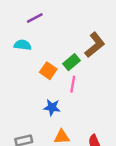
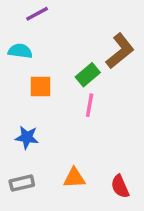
orange square: (48, 71) -> (40, 87), moved, turned -35
blue star: (52, 107) -> (27, 137), moved

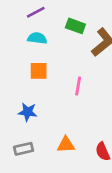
cyan semicircle: (20, 51) -> (37, 38), moved
green rectangle: (88, 75) -> (75, 26), moved, turned 60

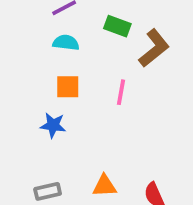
pink line: (78, 86) -> (121, 92), moved
blue star: (28, 112) -> (53, 125), moved

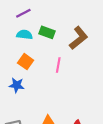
green rectangle: (117, 26) -> (47, 32), moved
orange square: (68, 87) -> (26, 62), turned 35

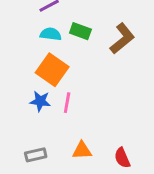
orange square: (26, 62) -> (52, 70), size x1.5
pink line: (58, 65) -> (67, 103), moved

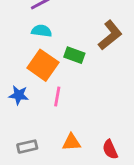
green rectangle: (80, 31) -> (74, 55), moved
blue star: (40, 101) -> (19, 95), moved

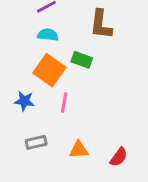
brown L-shape: (110, 35) -> (101, 24), moved, turned 136
gray rectangle: (27, 147) -> (36, 142), moved
red semicircle: (110, 149) -> (119, 157), turned -120

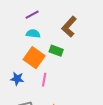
brown L-shape: (101, 24) -> (69, 27), turned 35

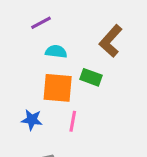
purple line: (32, 15) -> (41, 23), moved
orange square: (34, 58) -> (58, 88), turned -30

